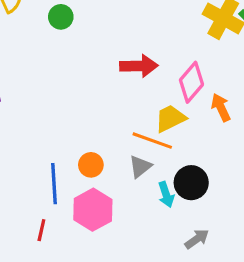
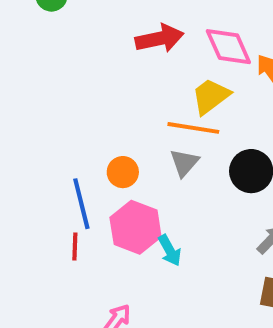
pink diamond: (191, 82) -> (228, 47), turned -54
cyan arrow: (166, 195) -> (170, 250), moved
red line: (41, 230) -> (75, 246), moved

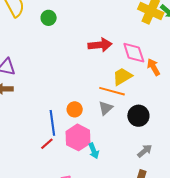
red line: (75, 246) -> (47, 144), turned 40

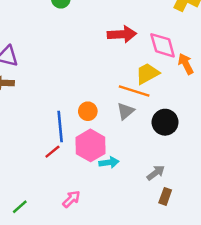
cyan arrow: (94, 151) -> (109, 162), turned -77
gray arrow: (145, 151) -> (156, 173), moved

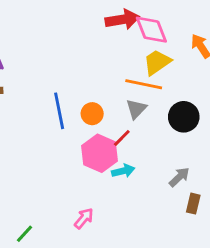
pink diamond: (163, 45) -> (151, 30), moved
blue line: (60, 127) -> (59, 111), moved
red line: (52, 152) -> (122, 138), moved

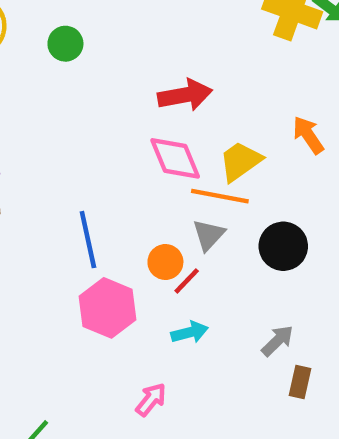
pink diamond: (151, 30) -> (175, 158), moved
orange circle: (92, 114) -> (165, 262), moved
pink hexagon: (100, 153) -> (108, 308), moved
pink arrow: (84, 218) -> (151, 400), moved

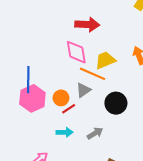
pink hexagon: (108, 308) -> (32, 98), moved
gray arrow: (278, 341) -> (95, 133), moved

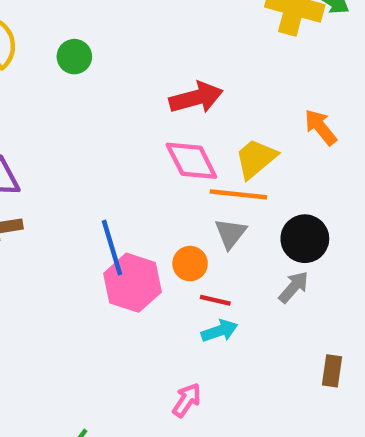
red line: (69, 109) -> (215, 300), moved, turned 64
gray arrow: (95, 133) -> (294, 287), moved

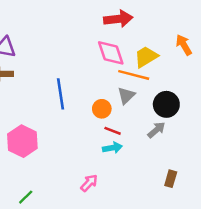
pink hexagon: (132, 283) -> (22, 141), moved

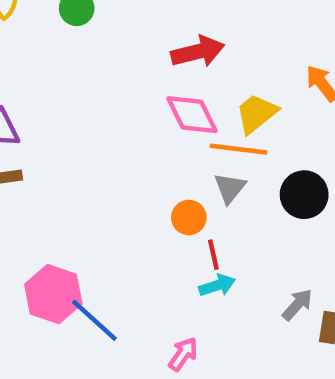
blue line: (61, 94) -> (94, 320), moved, turned -32
gray arrow: (156, 130) -> (297, 305), moved
red line: (113, 131) -> (213, 255), turned 63

